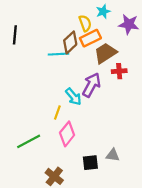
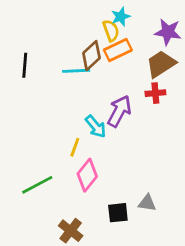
cyan star: (103, 12) -> (121, 17), moved
black line: (15, 35) -> (25, 65), moved
brown trapezoid: (105, 53) -> (161, 64), moved

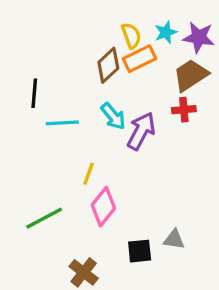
cyan star: (121, 17) -> (166, 32), moved
black line: (25, 65) -> (34, 93), moved
cyan line: (76, 71) -> (62, 123), moved
cyan arrow: (96, 126) -> (113, 116), moved

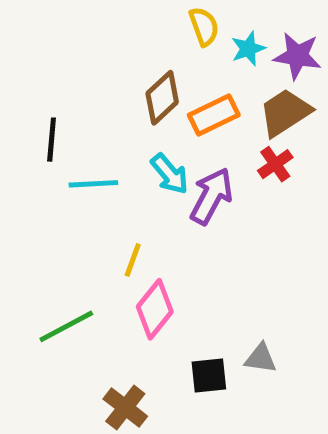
yellow semicircle: (131, 36) -> (204, 26), moved
orange rectangle: (140, 59) -> (214, 115), moved
red cross: (184, 110) -> (275, 164), turned -30

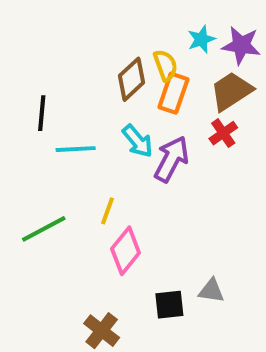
yellow semicircle: (204, 26) -> (165, 65), moved
orange rectangle: (214, 115) -> (173, 93), turned -45
green line: (66, 326) -> (44, 229), moved

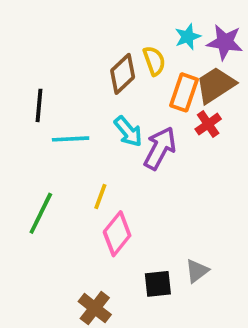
orange rectangle: (173, 93) -> (184, 92), moved
green line: (44, 229) -> (41, 213), turned -36
gray triangle: (211, 291) -> (197, 271), turned -45

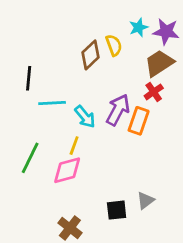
orange rectangle: (184, 92) -> (139, 121), moved
cyan arrow: (128, 131) -> (85, 117), moved
pink diamond: (117, 234) -> (67, 170), moved, turned 36

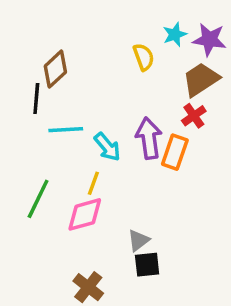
brown diamond: (90, 55) -> (55, 69), moved
purple arrow: (118, 110) -> (149, 138), turned -36
gray triangle: (145, 200) -> (138, 240), moved

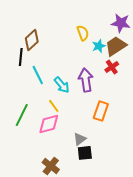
cyan star: (175, 34) -> (99, 46), moved
cyan line: (66, 130) -> (38, 75), turned 66
orange rectangle: (175, 152) -> (101, 111), moved
yellow line: (93, 183) -> (54, 106), turned -56

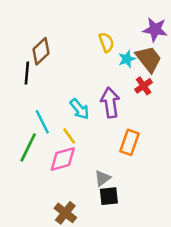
brown trapezoid: (116, 46) -> (149, 59), turned 85
cyan line: (38, 75) -> (42, 122), moved

